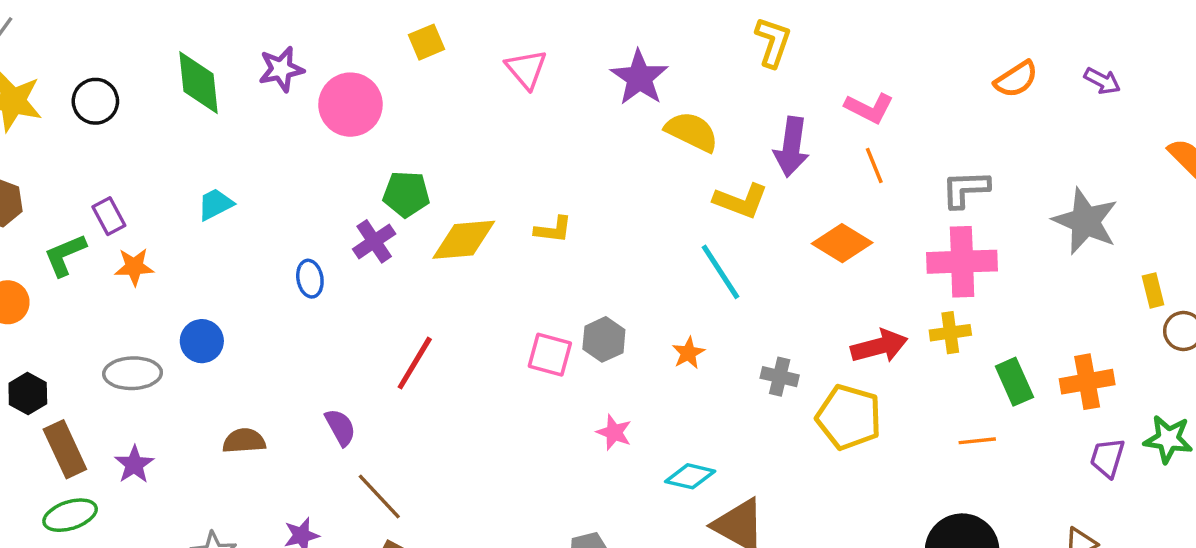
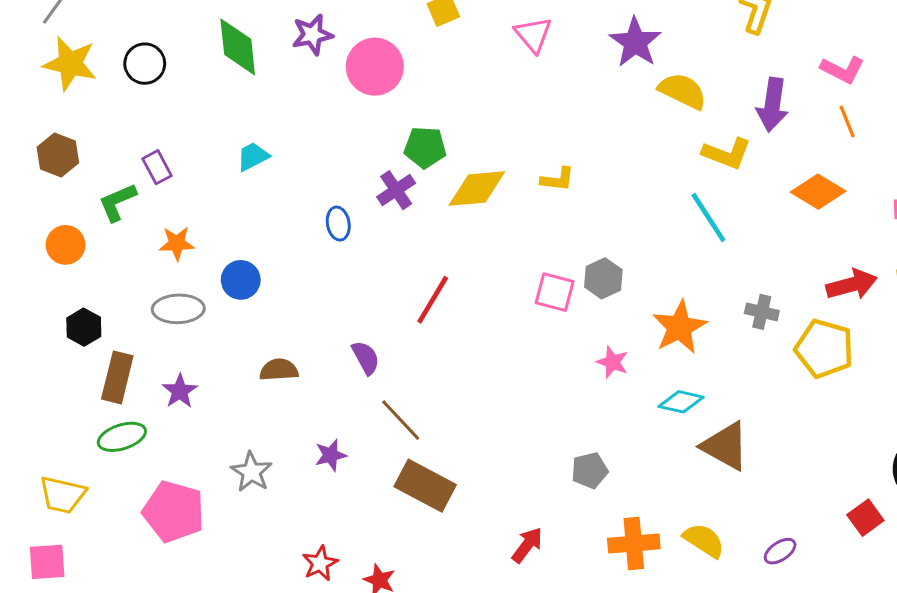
orange star: (134, 267) -> (177, 243), moved
orange star: (688, 353) -> (680, 327), moved, size x1.8
brown rectangle: (65, 449) -> (117, 377), turned 39

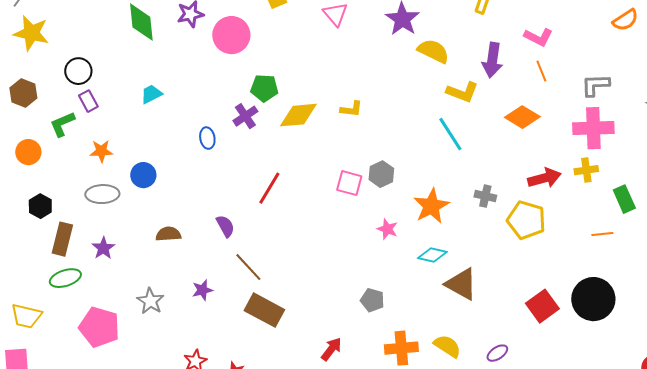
black circle: (145, 64) -> (78, 71), moved
gray pentagon: (590, 470) -> (372, 300), turned 30
red square: (865, 518) -> (542, 306), moved, size x1.4

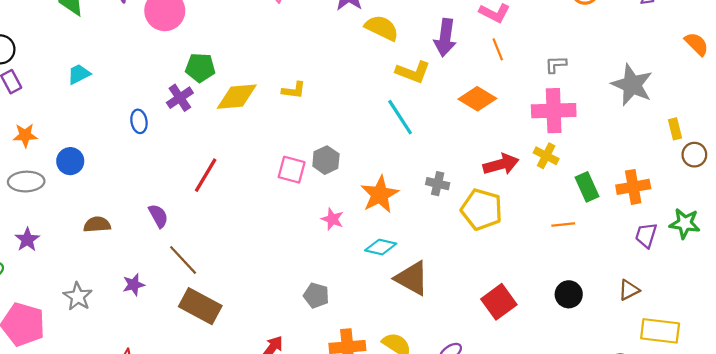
gray L-shape: (595, 85) -> (556, 64), size x0.7
yellow cross: (586, 170) -> (546, 156), turned 35
black circle: (593, 299) -> (569, 294), moved, size x0.6

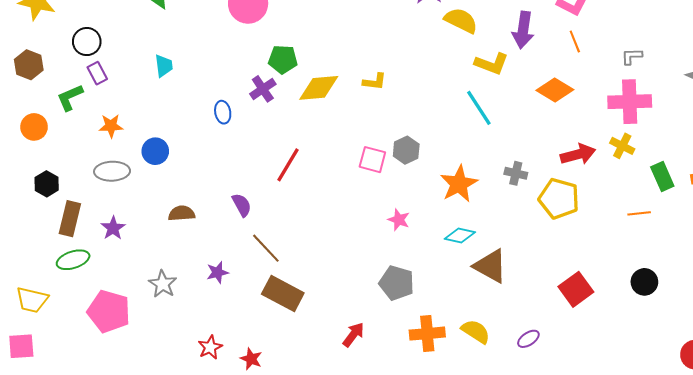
cyan trapezoid: (79, 74) -> (164, 66), turned 110
pink star: (332, 219) -> (399, 220), moved
gray pentagon: (316, 295) -> (397, 283), size x1.4

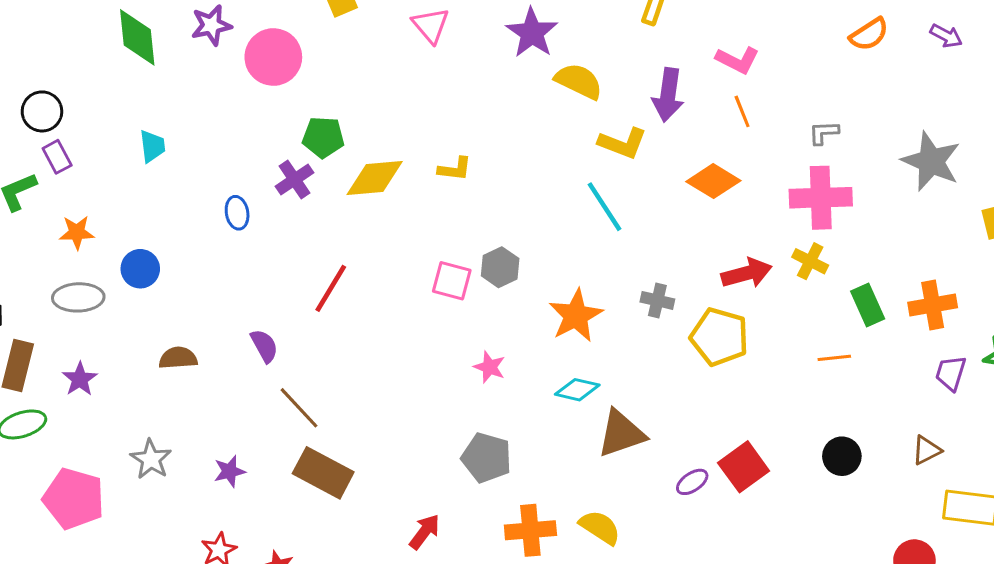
brown triangle: (490, 266) -> (621, 434), turned -48
purple star: (217, 272) -> (229, 471), moved
purple ellipse: (528, 339) -> (692, 482), moved

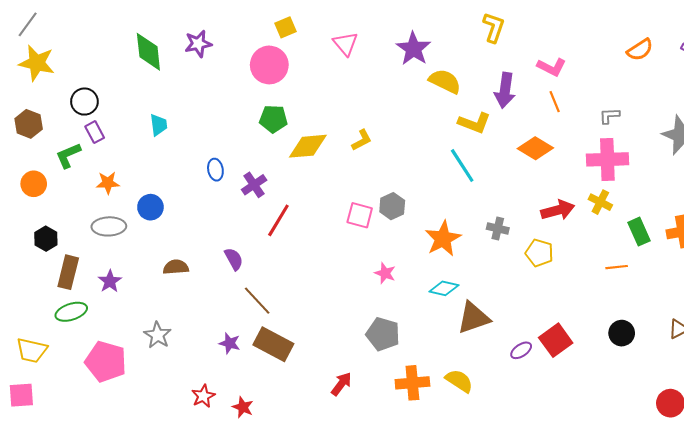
pink circle: (273, 57) -> (269, 65), moved
yellow L-shape: (455, 169) -> (362, 140), turned -35
purple cross: (294, 179) -> (254, 185), moved
yellow pentagon: (719, 337) -> (539, 253), size x0.7
purple star: (229, 471) -> (230, 343), moved, turned 30

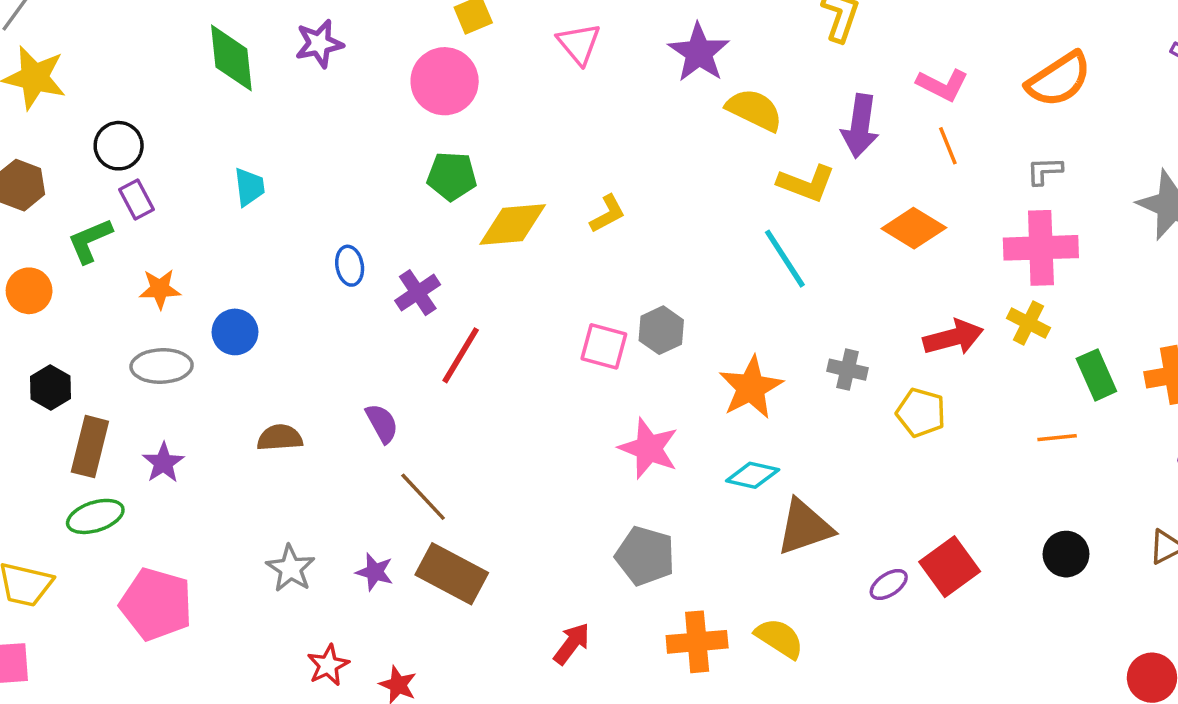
orange semicircle: (640, 50) -> (1059, 79), moved, size x1.4
pink star: (385, 273) -> (649, 448), size x1.6
gray star: (158, 335) -> (291, 568), moved

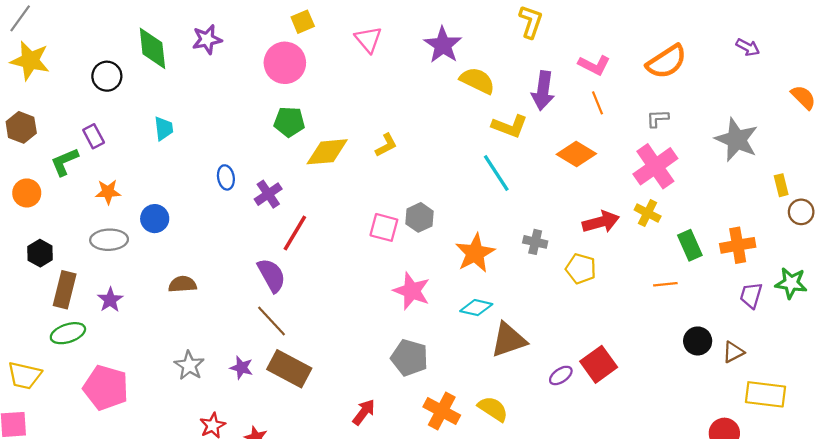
black circle: (119, 146) -> (107, 76), moved
pink cross: (1041, 248) -> (655, 166), turned -33
purple semicircle: (382, 423) -> (272, 275), moved, size x1.4
black circle: (1066, 554) -> (698, 341), moved
orange cross: (697, 642) -> (442, 411), turned 33

